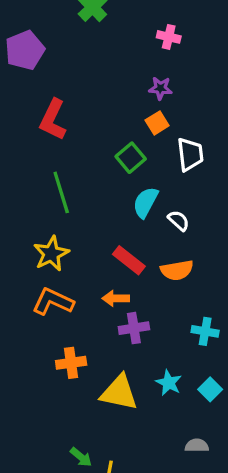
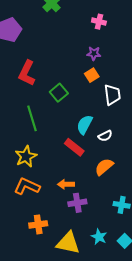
green square: (131, 158) -> (59, 93), moved
white semicircle: (179, 221) -> (105, 136), turned 112
red rectangle: (129, 260) -> (74, 147), moved
orange semicircle: (177, 270) -> (104, 167), turned 150

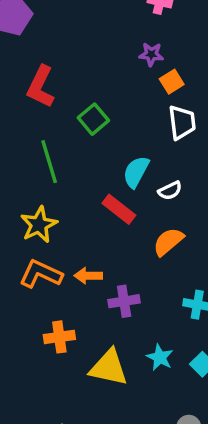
orange square: (92, 75) -> (172, 82), moved
orange arrow: (66, 184) -> (88, 276), moved

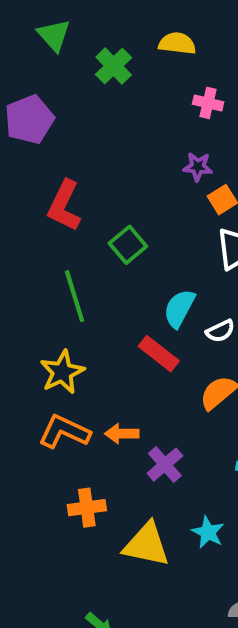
purple cross: (124, 301) -> (165, 465), turned -32

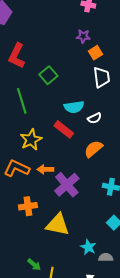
cyan semicircle: (179, 308) -> (74, 107), turned -126
yellow star: (62, 372) -> (31, 140), moved
purple cross: (165, 465) -> (67, 185), size x1.4
cyan star: (208, 532) -> (88, 247), moved

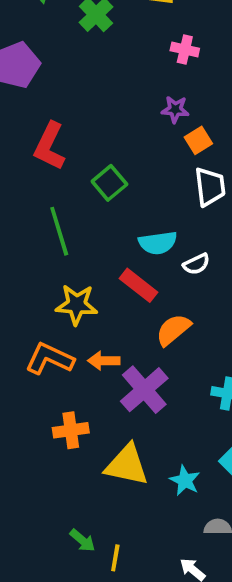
yellow star: (31, 140) -> (77, 305), turned 30
orange semicircle: (93, 149) -> (173, 330), moved
cyan star: (88, 247) -> (185, 481), moved

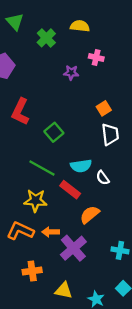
purple star: (175, 109) -> (71, 73), moved
green line: (59, 231) -> (42, 168), moved, turned -44
white semicircle: (196, 264) -> (103, 178), turned 80
yellow triangle: (127, 465) -> (64, 290), size x0.7

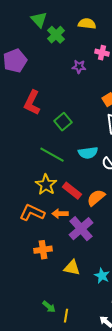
green triangle: (15, 22) -> (39, 20), moved
red rectangle: (70, 190) -> (72, 191), moved
yellow star: (35, 201) -> (46, 185), turned 30

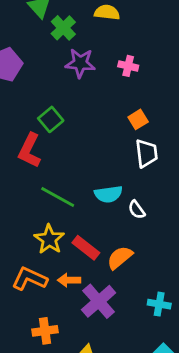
pink cross: (102, 53) -> (128, 66), moved
purple star: (79, 67) -> (80, 63), moved, size x1.5
red L-shape: (32, 103) -> (30, 150), moved
green square: (63, 122) -> (51, 119), moved

